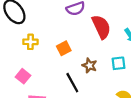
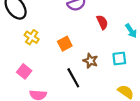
red semicircle: (101, 27) -> (102, 22), size x0.6
yellow cross: (30, 42) -> (32, 37), turned 32

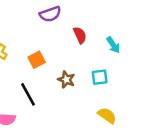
black line: (73, 78) -> (28, 94), moved

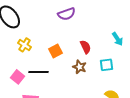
red semicircle: (80, 35) -> (86, 47), moved
black line: (28, 94) -> (38, 72), moved, turned -60

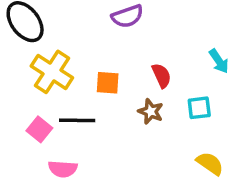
yellow cross: (24, 45) -> (52, 72), size x1.6
orange square: (56, 51) -> (108, 83), turned 32

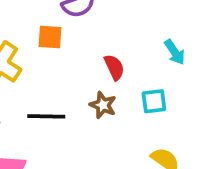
orange square: (108, 83) -> (50, 37), moved
black line: (77, 120) -> (46, 116), moved

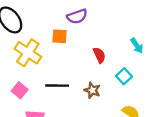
cyan square: (154, 101) -> (124, 76), turned -35
brown star: (103, 105) -> (92, 90), moved

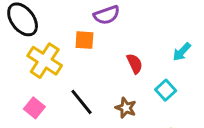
cyan arrow: (137, 46) -> (182, 52), turned 77
black line: (57, 86) -> (82, 102), turned 50

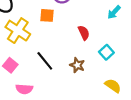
cyan arrow: (182, 52) -> (114, 12), moved

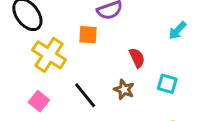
cyan square: (106, 52) -> (167, 84), turned -32
brown star: (77, 65) -> (124, 90), moved

